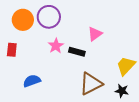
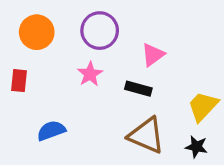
purple circle: (49, 17) -> (100, 31), moved
black rectangle: (77, 52) -> (138, 89), moved
brown triangle: (91, 84) -> (146, 135), turned 50

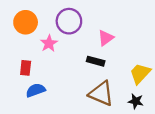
pink star: (90, 74) -> (49, 43), moved
red rectangle: (19, 81) -> (26, 68), moved

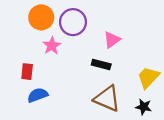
orange circle: (26, 22) -> (41, 17), moved

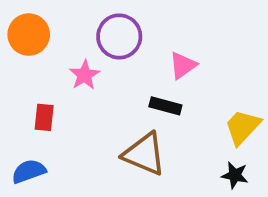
orange circle: (41, 17) -> (29, 35), moved
blue semicircle: (38, 95) -> (29, 171), moved
brown triangle: (107, 99) -> (144, 154), moved

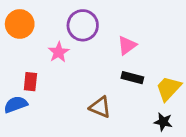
black rectangle: (165, 106) -> (132, 78), moved
brown triangle: (144, 154) -> (100, 107), size x0.7
blue semicircle: (29, 171) -> (16, 104), moved

